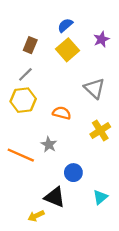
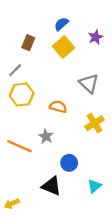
gray line: (25, 74) -> (15, 70), moved
yellow arrow: (36, 216) -> (12, 204), moved

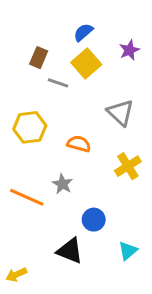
gray line: (15, 70) -> (58, 83), moved, turned 64

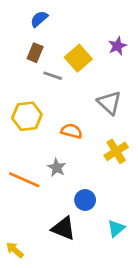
blue semicircle: (83, 32) -> (39, 19), moved
yellow arrow: (16, 275) -> (15, 250), turned 66

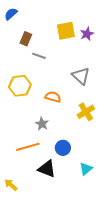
blue semicircle: (39, 19) -> (11, 14), moved
yellow square: (78, 58) -> (66, 31), moved, turned 30
orange line: (24, 180) -> (28, 147), moved, turned -40

